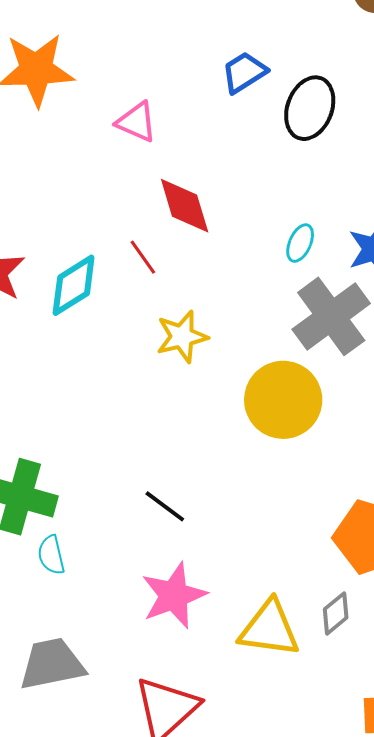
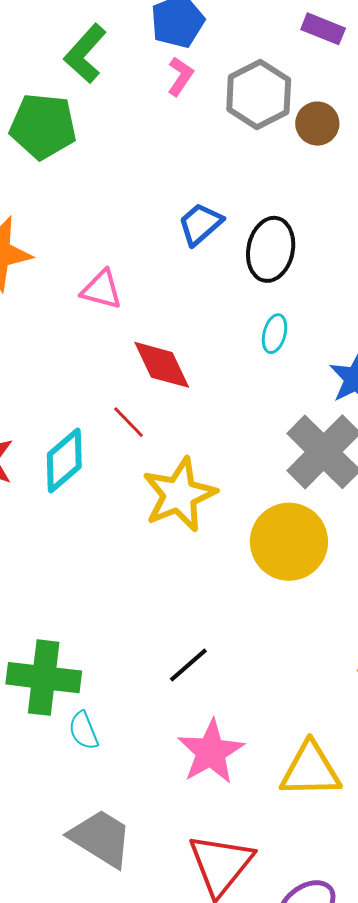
cyan ellipse: (300, 243) -> (275, 334), moved
yellow star: (182, 337) -> (179, 495), size x1.4
black line: (165, 506) -> (188, 665), turned -69
gray trapezoid: (52, 664) -> (101, 838), turned 52

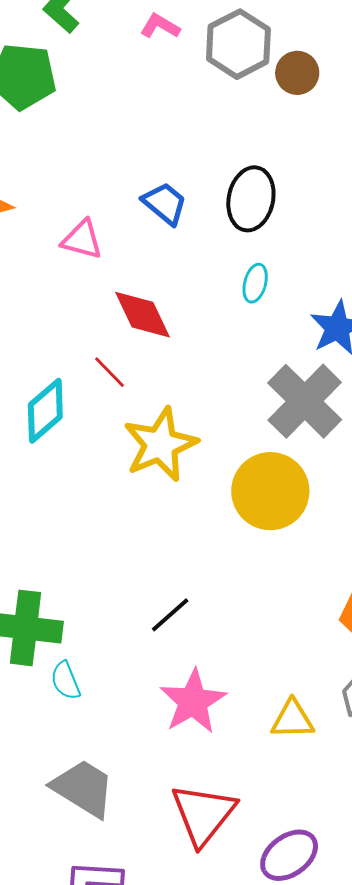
pink L-shape: (180, 76) -> (160, 26), turned -93
blue trapezoid: (200, 224) -> (165, 203), moved, turned 81
yellow triangle: (310, 770) -> (292, 719), size x0.7

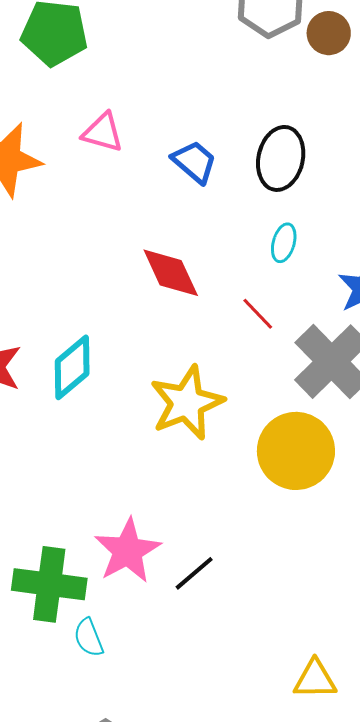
pink triangle: (82, 240) -> (103, 132), moved
red line: (109, 372) -> (258, 314), moved
pink star: (193, 702) -> (128, 551), moved

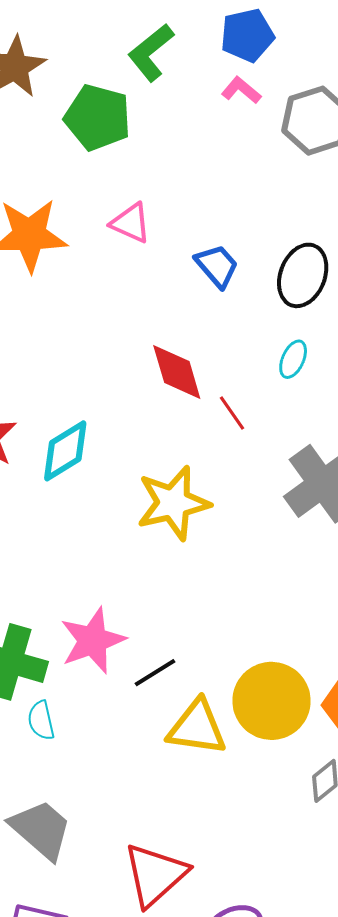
red line: (258, 314) -> (232, 413), moved
yellow circle: (296, 451) -> (271, 701), moved
yellow triangle: (315, 679) -> (197, 727), moved, size x1.4

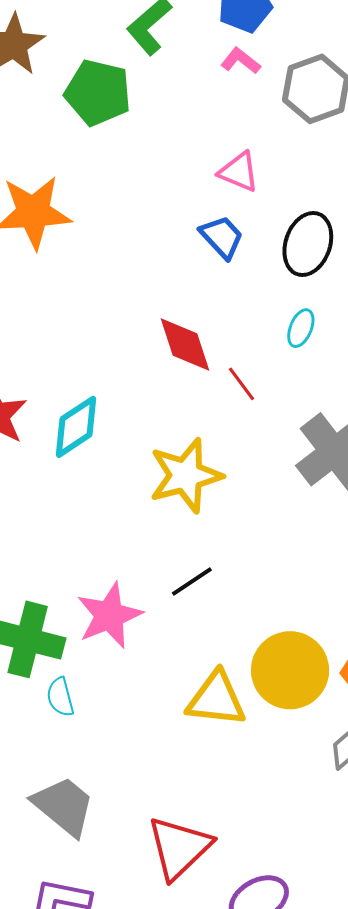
pink triangle: (131, 223) -> (239, 172), moved
black line: (155, 673) -> (192, 581), moved

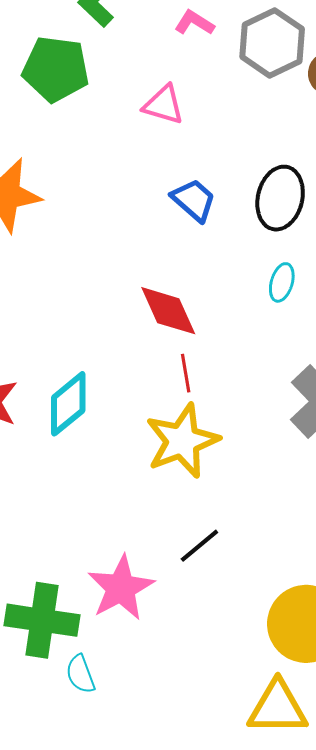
pink triangle: (239, 172) -> (164, 105), moved
red line: (242, 384) -> (186, 373), moved, turned 33
yellow triangle: (216, 699) -> (278, 708), moved

